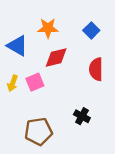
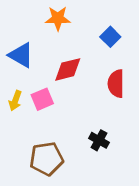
orange star: (48, 28) -> (58, 18), moved

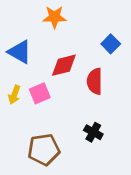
blue square: (110, 37) -> (111, 44), moved
red semicircle: (116, 84) -> (95, 81), moved

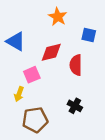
orange star: (54, 17) -> (58, 17), moved, turned 30
blue square: (111, 44) -> (89, 35), turned -32
yellow arrow: (14, 95) -> (19, 94), moved

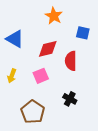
pink square: (32, 75) -> (41, 76), moved
yellow arrow: (19, 94) -> (12, 76), moved
brown pentagon: (35, 120) -> (33, 112), turned -30

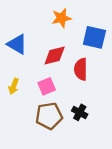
orange star: (54, 16) -> (61, 18), turned 30
blue square: (83, 33) -> (94, 37), size x1.5
brown pentagon: (33, 112) -> (49, 116), moved, turned 30

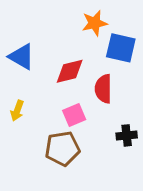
orange star: (61, 18) -> (95, 23), moved
pink square: (47, 86) -> (74, 115), moved
black cross: (80, 112) -> (127, 135), moved, turned -35

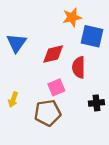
blue triangle: (22, 57) -> (16, 43), turned 35
yellow arrow: (17, 111) -> (13, 100), moved

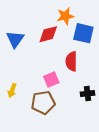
red diamond: (53, 54) -> (48, 34), moved

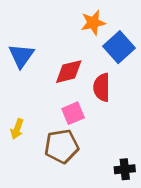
blue square: (83, 33) -> (119, 47), turned 35
red diamond: (48, 34) -> (69, 72), moved
black cross: (87, 94) -> (125, 169), moved

